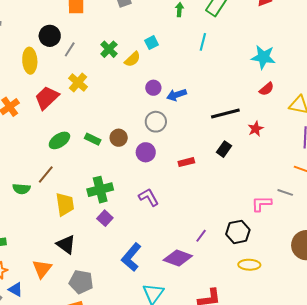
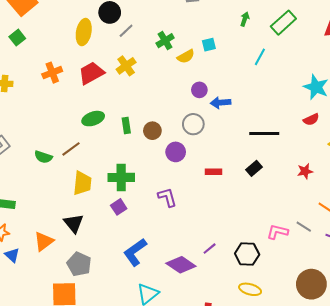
red star: (256, 129) -> (305, 171), moved
green rectangle: (93, 139) -> (126, 126), turned 42

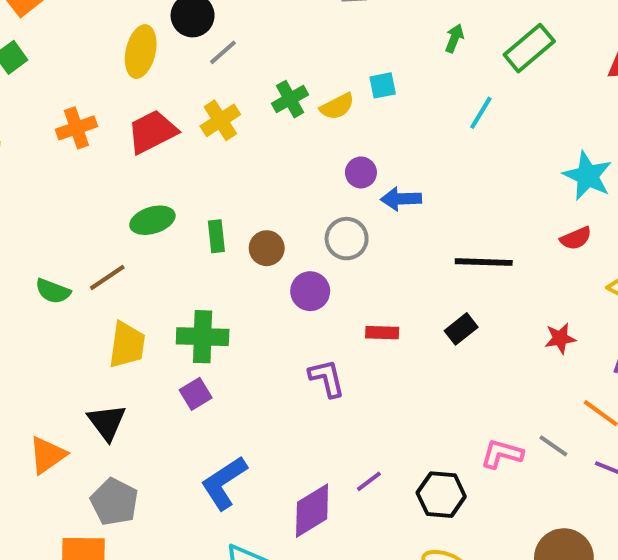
green cross: (165, 41) -> (290, 99), moved
purple L-shape: (167, 197) -> (327, 378), moved
purple diamond: (181, 265) -> (312, 511), turned -68

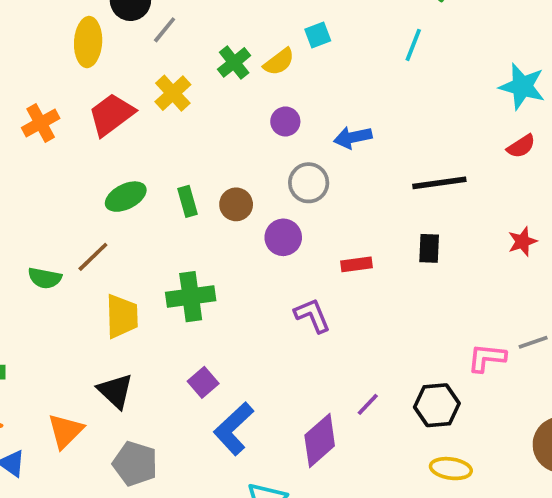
purple circle: (361, 172) -> (285, 121), moved
black rectangle: (461, 329) -> (429, 248), turned -40
purple square: (196, 394) -> (203, 382), moved
gray line: (553, 446) -> (533, 342), turned -44

